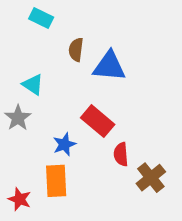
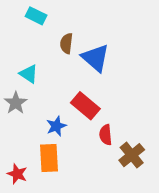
blue triangle: (109, 66) -> (95, 58), turned 36

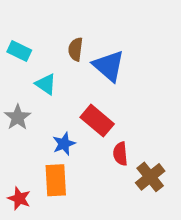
cyan rectangle: (36, 16) -> (19, 51), moved
cyan triangle: (29, 74) -> (46, 84), moved

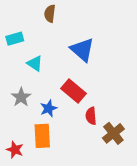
brown semicircle: (76, 49) -> (50, 14), moved
cyan rectangle: (19, 51) -> (15, 39), turned -42
gray star: (18, 117) -> (21, 97), moved

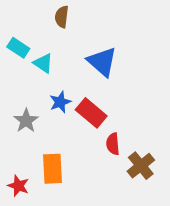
cyan rectangle: (15, 39) -> (18, 48), turned 49
cyan triangle: (35, 63) -> (43, 63), moved
blue star: (49, 108) -> (60, 102), moved

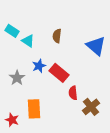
brown semicircle: (62, 17) -> (57, 36), moved
blue triangle: (102, 62) -> (96, 46), moved

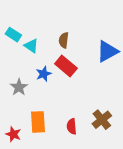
blue triangle: (96, 46) -> (107, 51), turned 50
red rectangle: (59, 73) -> (66, 66), moved
red semicircle: (73, 93) -> (72, 126), moved

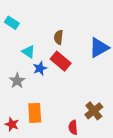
cyan rectangle: (13, 35) -> (12, 23), moved
cyan triangle: (31, 46) -> (29, 52), moved
red semicircle: (72, 126) -> (73, 127), moved

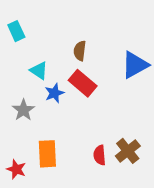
cyan rectangle: (12, 23) -> (16, 31), turned 32
red semicircle: (73, 127) -> (100, 155), moved

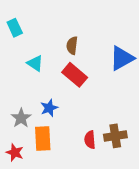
blue star: (54, 93) -> (49, 108), moved
gray star: (23, 110) -> (21, 118), moved
brown cross: (128, 151) -> (115, 136), turned 30

